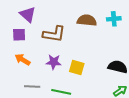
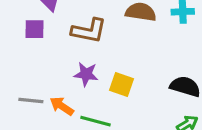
orange arrow: (23, 60) -> (62, 106), moved
gray line: (32, 86) -> (31, 101), moved

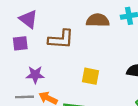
purple star: (86, 74) -> (35, 75), moved

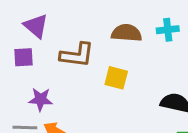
yellow square: (91, 76) -> (116, 78), moved

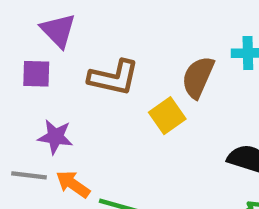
brown semicircle: (127, 33) -> (198, 77), moved, turned -76
yellow square: (116, 78) -> (167, 116), turned 35

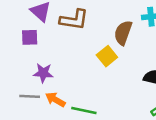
brown L-shape: (114, 78) -> (74, 20), moved

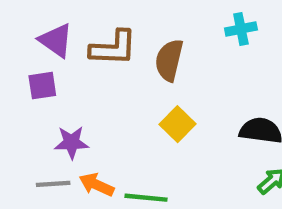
brown semicircle: (123, 33) -> (169, 60), moved
yellow square: (107, 56) -> (178, 124), moved

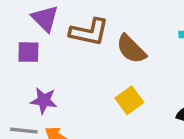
brown semicircle: (169, 60) -> (131, 49), turned -68

